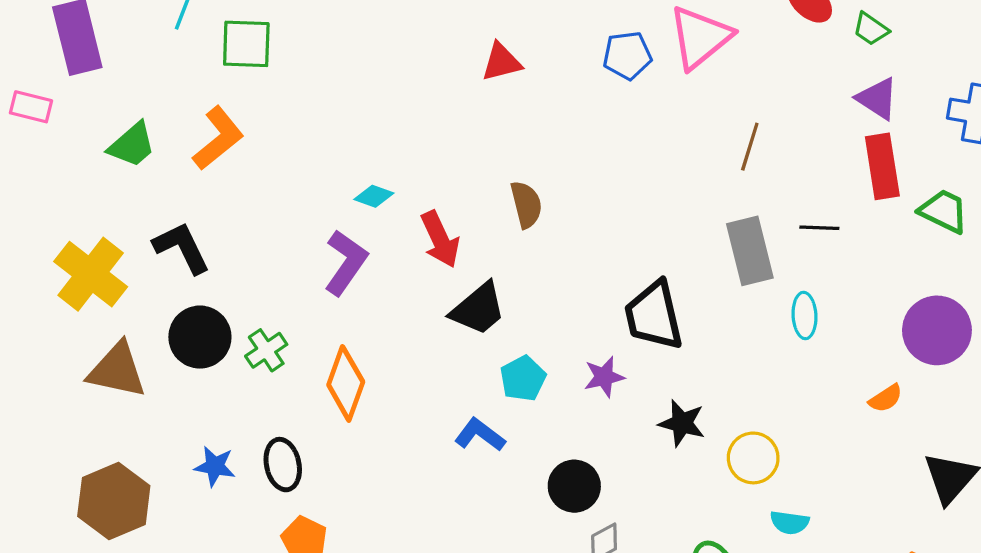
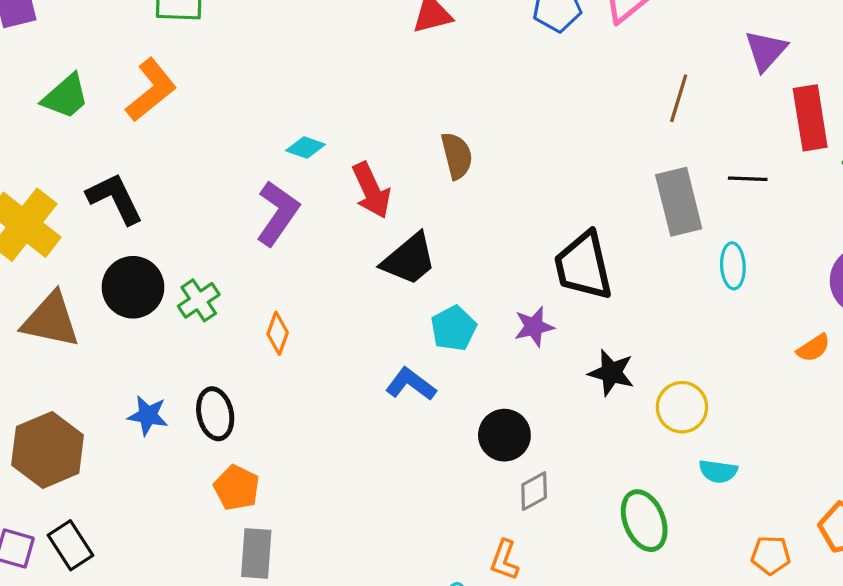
purple triangle: (877, 99) -> (766, 51), moved, turned 39
orange diamond: (346, 383) -> (278, 333), size x0.6

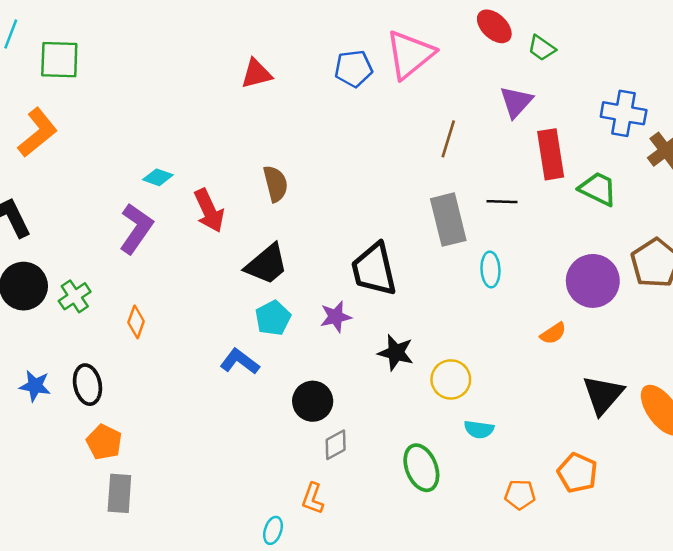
black trapezoid: (409, 259) -> (267, 264), moved

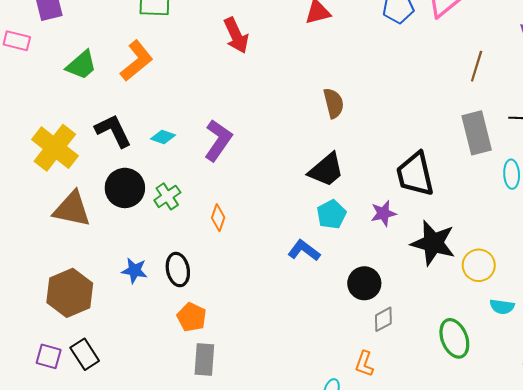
cyan diamond: (158, 177) -> (163, 137), moved
red arrow: (209, 211) -> (236, 35), moved
black star: (396, 353) -> (433, 243), size x1.5

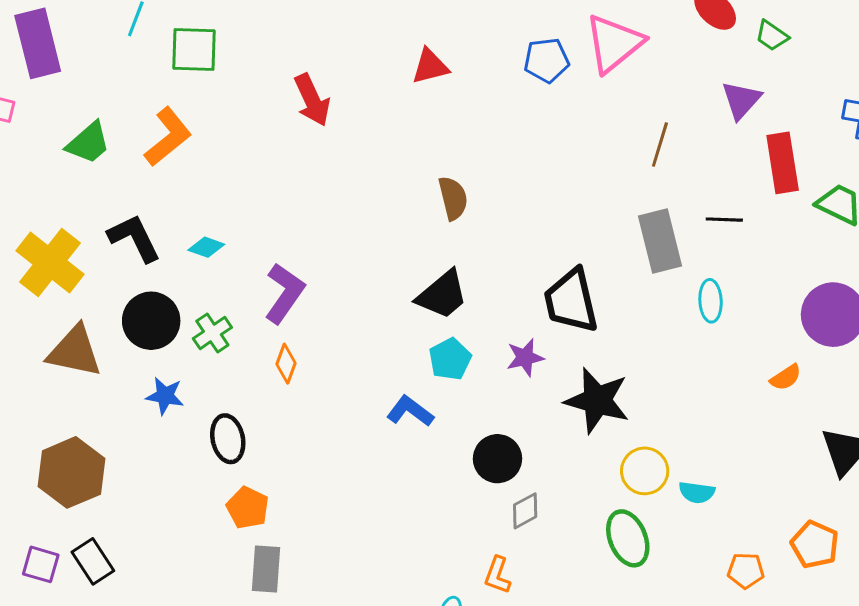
purple L-shape: (218, 140) -> (284, 293), moved
yellow circle: (479, 265) -> (645, 471), moved
blue star: (134, 271) -> (165, 396), moved

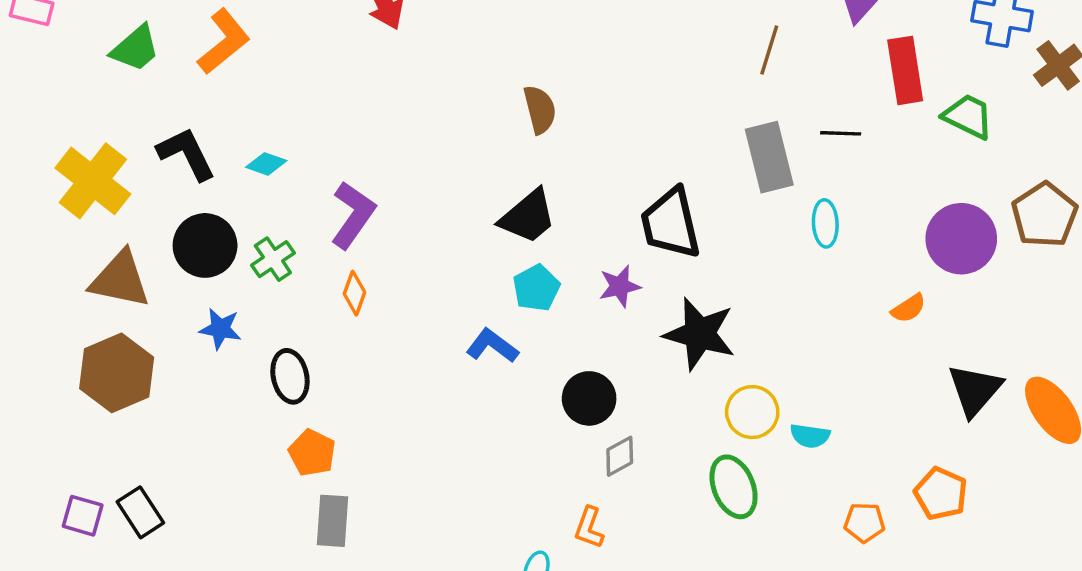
brown hexagon: (71, 472) -> (117, 373), moved

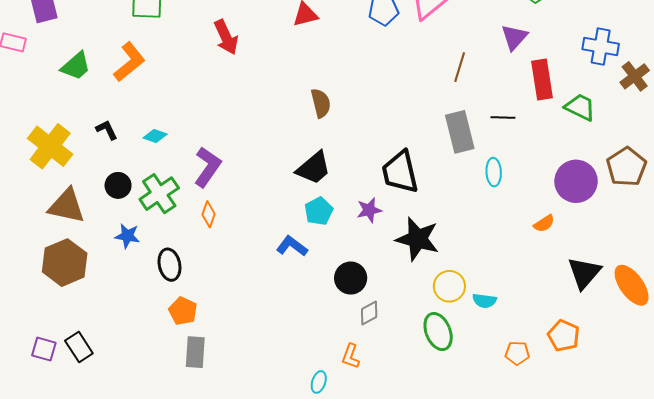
black L-shape: (186, 154) -> (107, 130), size x0.6
black circle: (205, 245) -> (118, 185), size x0.7
green cross: (273, 259) -> (159, 194), size x1.5

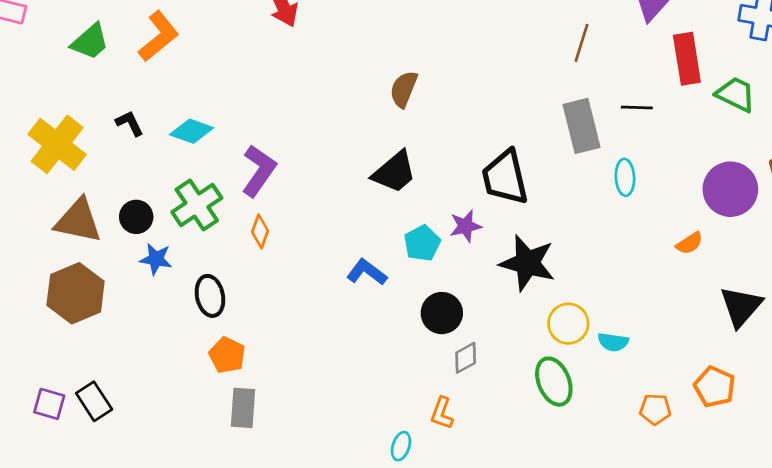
brown semicircle: (321, 103) -> (404, 89), turned -144
cyan diamond: (155, 136) -> (192, 131), size x1.4
black circle: (118, 185) -> (136, 217), moved
cyan pentagon: (319, 211) -> (422, 243), moved

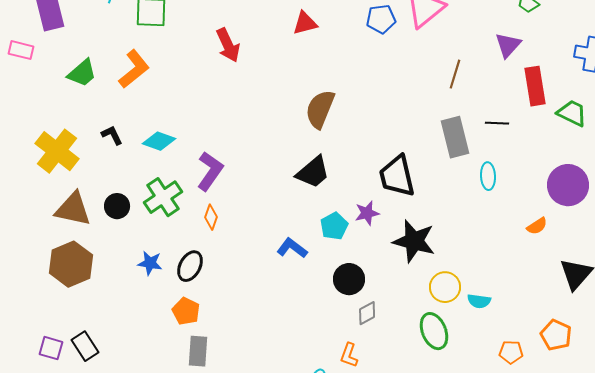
brown semicircle: (404, 89) -> (320, 109), size x1.4
blue star: (156, 259) -> (150, 263), moved
black ellipse: (210, 296) -> (190, 266), moved, turned 40

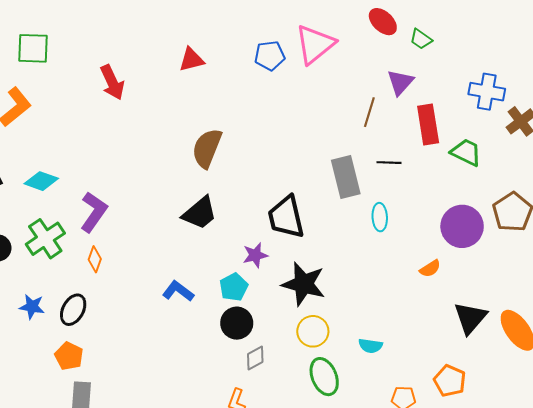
brown line: (455, 74) -> (369, 112), moved
cyan pentagon: (334, 226) -> (234, 287), moved
yellow circle: (445, 287) -> (313, 331), moved

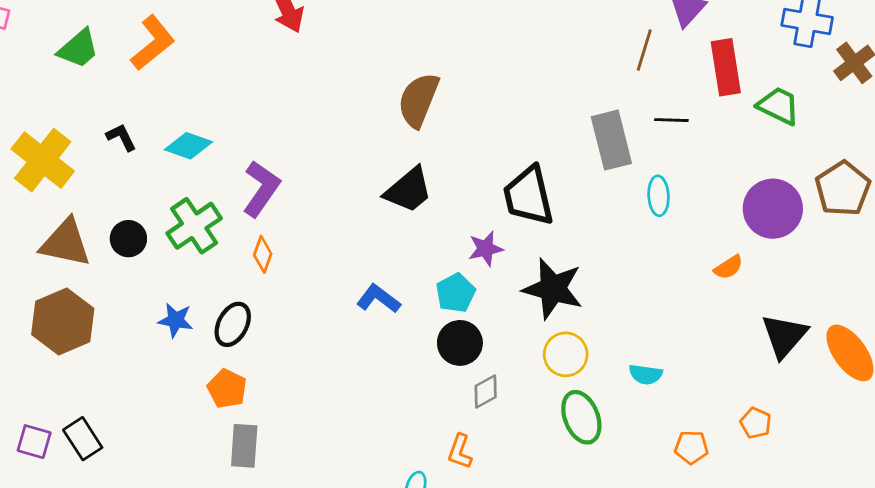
orange pentagon: (450, 381) -> (756, 423), size x0.7

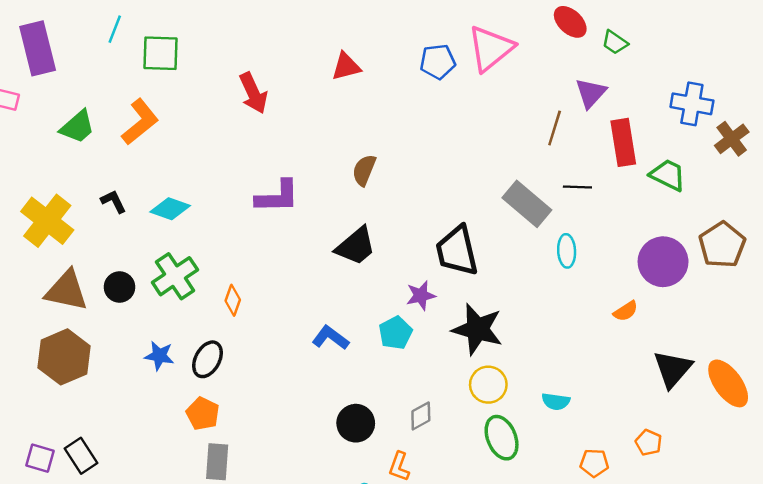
brown semicircle: (418, 100) -> (364, 170), size x0.7
gray rectangle: (611, 140) -> (527, 204), turned -36
purple L-shape: (261, 189) -> (277, 197), moved, turned 54
black circle: (460, 343) -> (356, 423), moved

